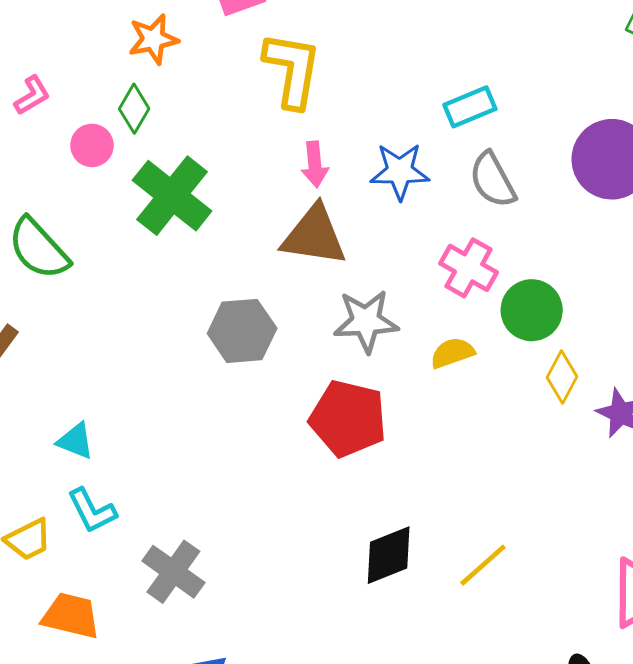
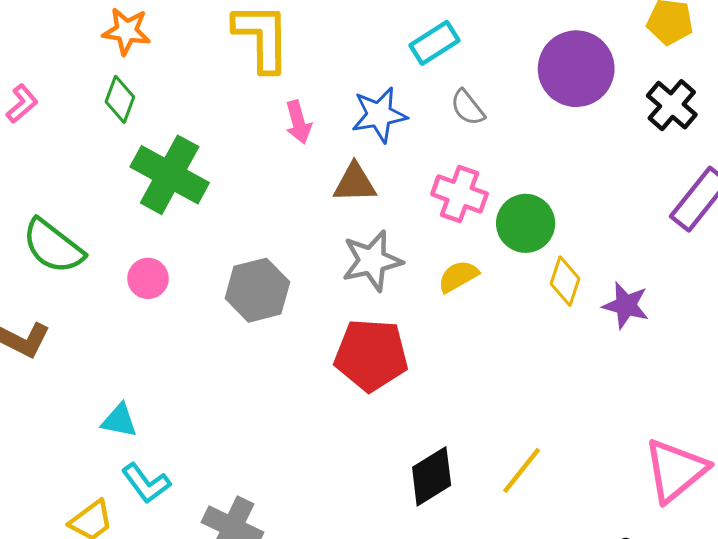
orange star: (153, 39) -> (126, 31), turned 30
pink circle: (92, 145) -> (148, 278), moved
gray semicircle: (493, 180) -> (468, 108), size x0.7
brown triangle: (314, 236) -> (355, 183), moved, size x0.7

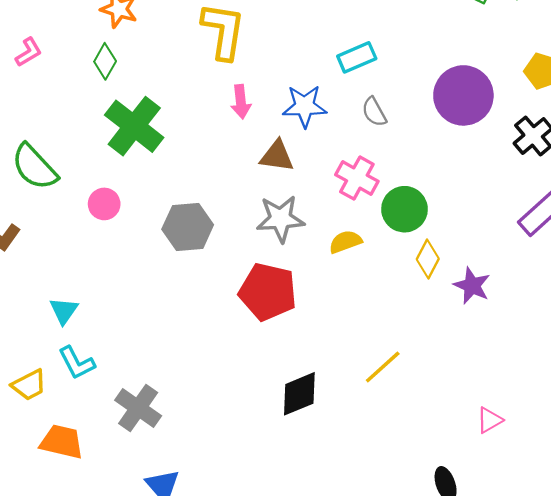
cyan triangle: (119, 421) -> (64, 311), turned 44
yellow line: (522, 470) -> (383, 367), moved
pink triangle: (675, 470) -> (490, 420), size x0.5

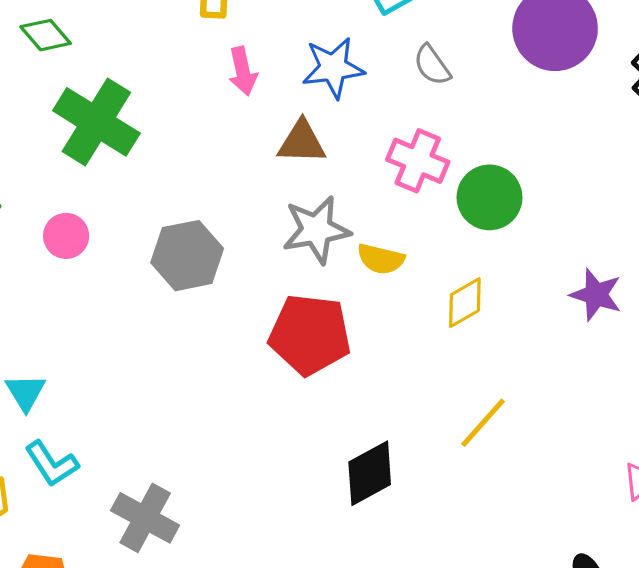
green diamond: (105, 61) -> (46, 35), turned -64
yellow semicircle: (345, 242) -> (381, 259), moved, turned -140
yellow diamond: (428, 259) -> (465, 303), moved, turned 39

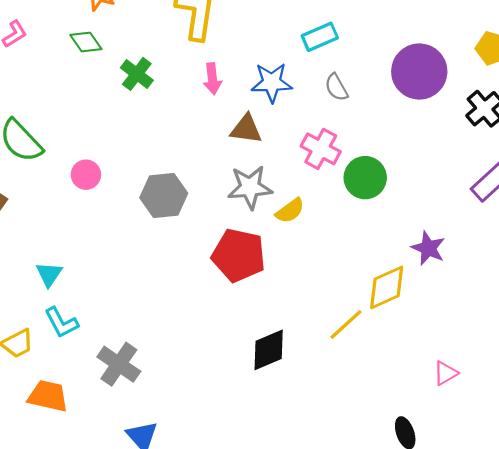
green cross: (96, 122) -> (137, 74), moved, size x0.6
yellow semicircle: (381, 259) -> (290, 211), turned -56
yellow diamond: (465, 303) -> (387, 287), moved, size x1.4

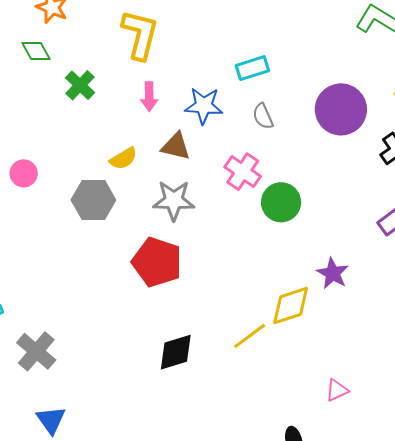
yellow semicircle: (290, 211) -> (123, 159), moved

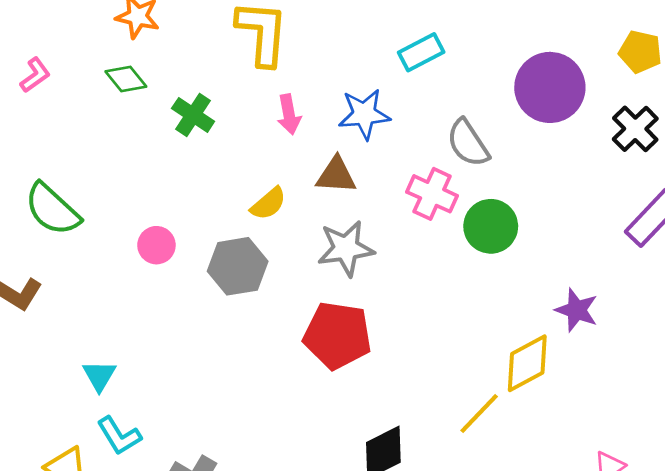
gray semicircle: (263, 116) -> (468, 143), moved, size x1.4
pink circle: (24, 173) -> (156, 245), moved

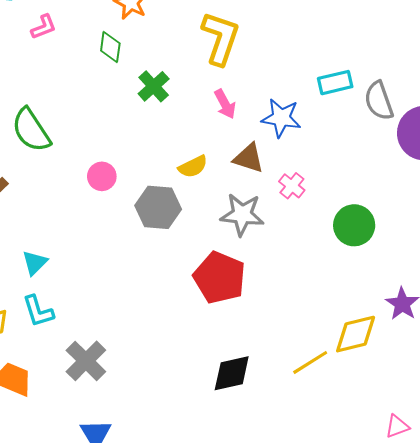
green diamond: (126, 79) -> (110, 47), turned 32
pink arrow: (289, 114) -> (225, 104), turned -32
gray semicircle: (468, 143) -> (379, 101), moved
pink cross: (432, 194) -> (292, 186), moved, size x0.7

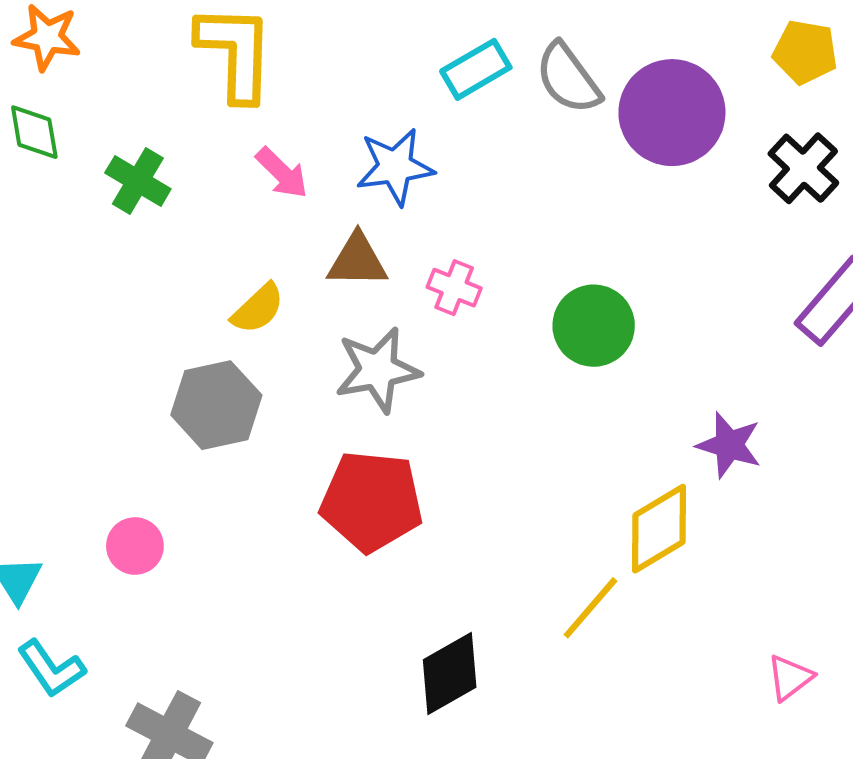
pink circle: (102, 176) -> (135, 546), moved

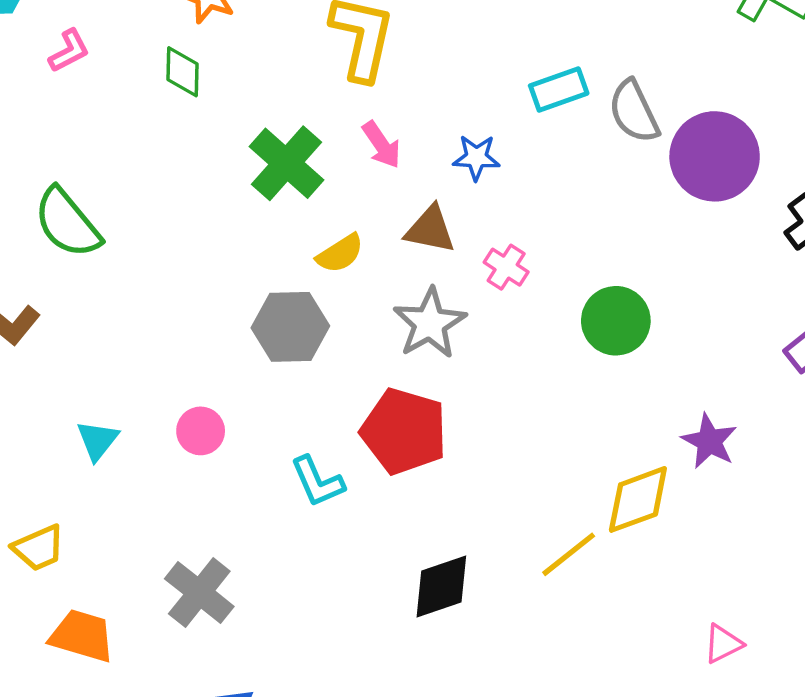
blue star: (395, 167) -> (476, 157), size x0.7
green cross: (138, 181) -> (286, 163), moved, size x1.4
gray star: (378, 370) -> (430, 323), turned -30
cyan L-shape: (51, 669) -> (317, 482), moved

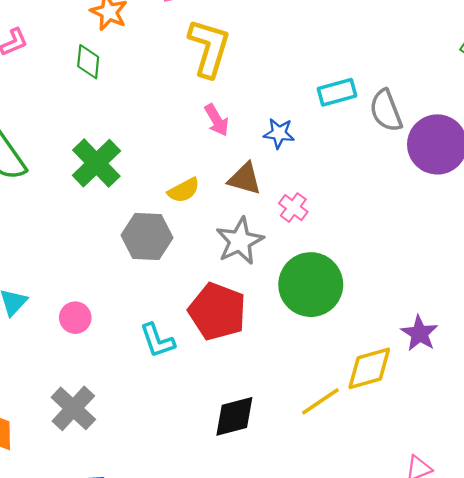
green cross: (286, 163) -> (96, 163), moved
green circle: (616, 321) -> (311, 285), moved, size x1.4
pink circle: (201, 431) -> (75, 318), moved

